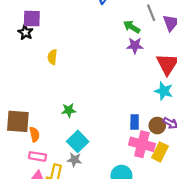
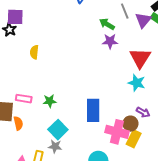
blue rectangle: (135, 122) -> (93, 110), moved, size x1.6
brown circle: (157, 126) -> (130, 124), moved
pink rectangle: (38, 156) -> (24, 99), moved

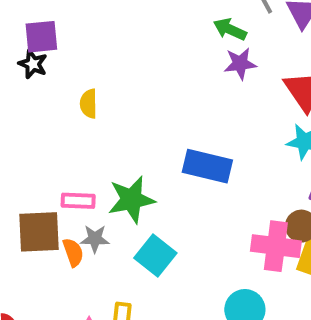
green star: (50, 101) -> (131, 200), size x1.6
blue rectangle: (93, 110) -> (207, 166), moved, turned -70
gray star: (55, 146) -> (95, 239), moved

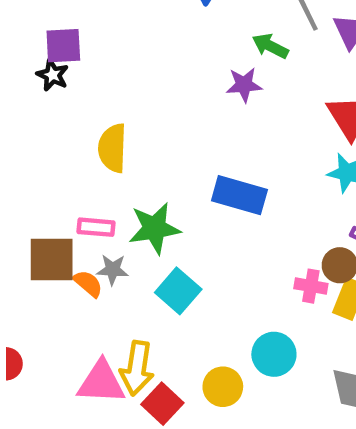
purple star: (240, 64) -> (244, 85), moved
yellow semicircle: (89, 104) -> (112, 148), moved, size x1.5
pink cross: (276, 246) -> (311, 286), size x0.6
orange semicircle: (73, 252) -> (88, 284), turned -32

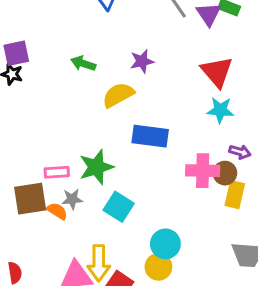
green arrow: (270, 46) -> (83, 64), moved
yellow semicircle: (112, 148) -> (118, 95), moved, turned 68
pink cross: (311, 286) -> (203, 171), moved, size x1.5
cyan circle: (274, 354) -> (165, 244), moved

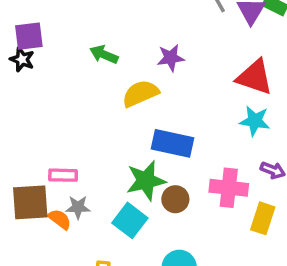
red triangle: (217, 72) -> (255, 77), turned -36
green star: (96, 167) -> (146, 181), moved
brown circle: (225, 173) -> (175, 199), moved

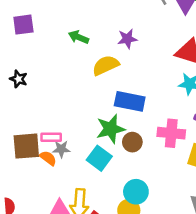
black star: (22, 59) -> (18, 79), moved
pink rectangle: (63, 175) -> (51, 137), moved

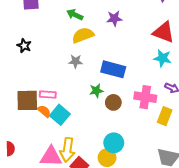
yellow semicircle: (106, 65) -> (83, 35), moved
green star: (111, 129) -> (96, 91), size x0.6
gray star: (61, 149) -> (76, 61), moved
cyan square: (99, 158) -> (60, 115), moved

